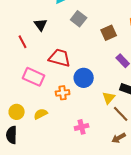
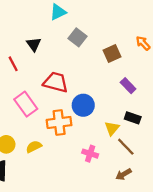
pink rectangle: (34, 77) -> (26, 104), turned 30
orange cross: (63, 93) -> (59, 122), size x1.5
pink cross: (82, 127) -> (90, 154), moved, turned 32

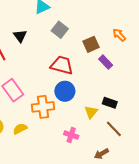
red trapezoid: (56, 82) -> (62, 65), moved
purple rectangle: (128, 86) -> (106, 62), moved
brown line: (126, 147) -> (114, 129), moved

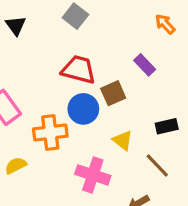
brown square: (91, 44) -> (113, 93), moved
black rectangle: (110, 103) -> (167, 126), moved, turned -32
yellow triangle: (91, 112) -> (123, 140), turned -32
pink cross: (71, 135) -> (93, 175), size x1.5

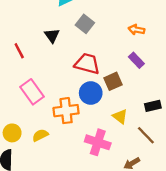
orange arrow: (165, 24) -> (136, 30), moved, turned -35
black triangle: (16, 26) -> (52, 36), moved

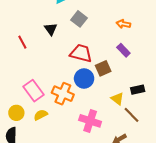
pink rectangle: (32, 92) -> (34, 91), moved
orange cross: (66, 111) -> (63, 94), turned 30
yellow triangle: (120, 116) -> (117, 99), moved

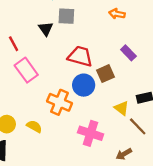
gray square: (79, 19) -> (66, 16), moved, turned -35
orange arrow: (123, 24) -> (117, 14), moved
pink rectangle: (34, 91) -> (26, 70), moved
yellow semicircle: (41, 115) -> (34, 126), turned 56

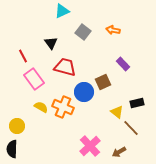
gray square: (66, 16) -> (83, 32), moved, turned 35
red trapezoid: (80, 56) -> (65, 67), moved
yellow semicircle: (34, 126) -> (41, 107), moved
pink cross: (91, 133) -> (90, 146), moved, turned 30

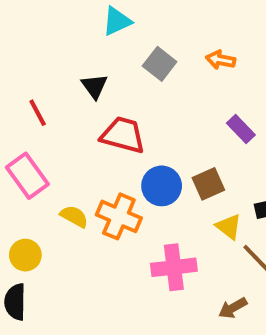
pink rectangle: (34, 79) -> (27, 176), moved
brown square: (103, 82) -> (208, 184), moved
pink cross: (90, 146) -> (174, 267), moved, turned 35

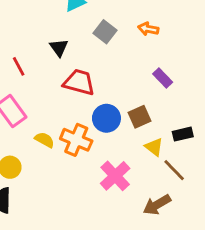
pink cross: (174, 267) -> (115, 176), turned -36
brown arrow: (233, 308) -> (157, 205), size x1.4

